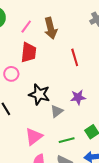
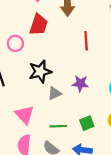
black star: (39, 94) -> (40, 72), turned 30
pink triangle: (34, 136) -> (25, 115), turned -48

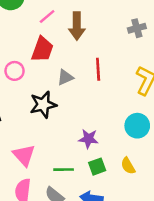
purple star: (80, 84) -> (88, 139), moved
gray triangle: (55, 93) -> (65, 77), moved

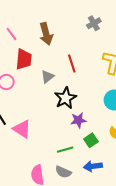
pink line: (47, 17) -> (11, 34), moved, turned -72
black star: (43, 105) -> (65, 98), moved
pink triangle: (24, 155) -> (22, 129), moved

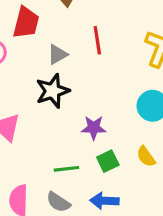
black star: (65, 98) -> (53, 91), moved

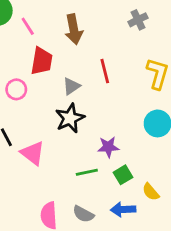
yellow semicircle: (146, 157) -> (151, 192), moved
green line: (66, 169) -> (87, 172), moved

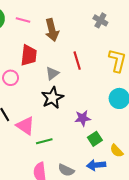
gray cross: (138, 20) -> (100, 20), turned -32
pink line: (28, 26) -> (23, 20), moved, turned -40
green line: (87, 172) -> (44, 141), moved

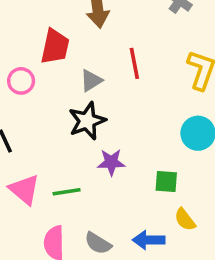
purple star: (83, 118) -> (111, 162), moved
pink triangle: (25, 126) -> (24, 190), moved
green square: (95, 139) -> (166, 182), moved, turned 32

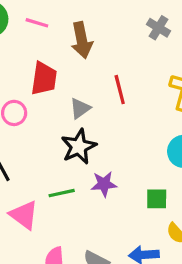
green line: (67, 192) -> (62, 193), moved

